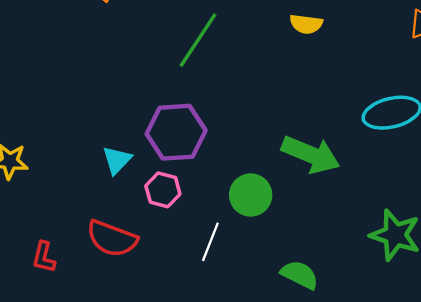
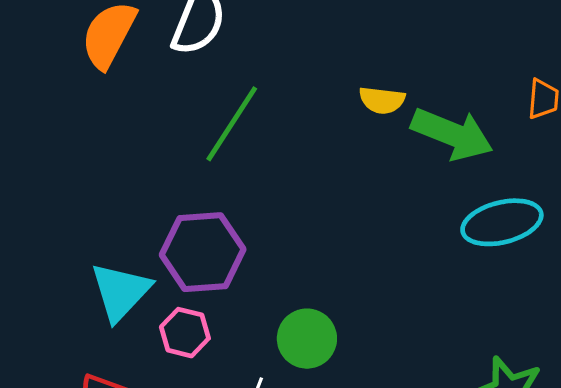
green arrow: (311, 155) -> (452, 134), moved
cyan triangle: (117, 160) -> (120, 292), size x1.5

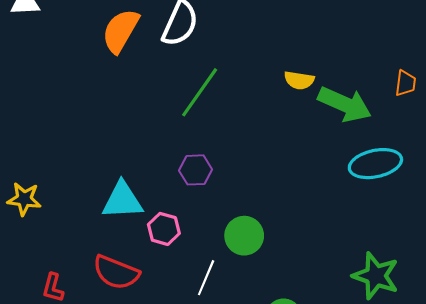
purple hexagon: (203, 252) -> (195, 170), moved, size x0.6
cyan triangle: (120, 292) -> (122, 200), turned 42

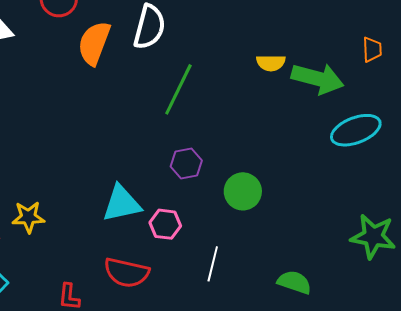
green circle: (244, 236) -> (243, 191), moved

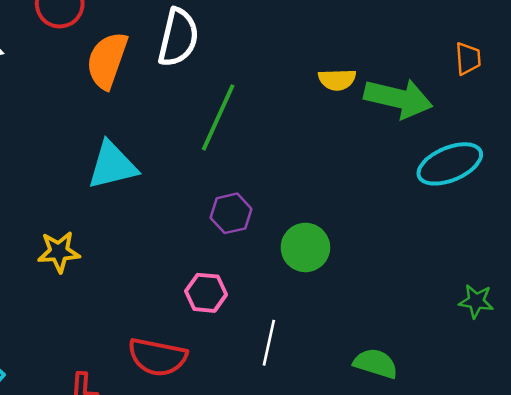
cyan triangle: (122, 204) -> (112, 165), moved
yellow star: (28, 217) -> (59, 252), moved
green star: (373, 236) -> (476, 301), size x0.6

